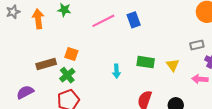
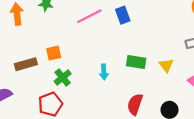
orange square: (71, 54) -> (54, 53), turned -32
green cross: (67, 75) -> (63, 78), moved

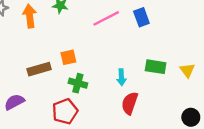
green cross: (63, 78) -> (78, 83), turned -36
red semicircle: (135, 104) -> (130, 103), moved

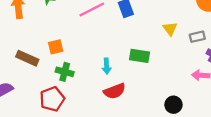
brown rectangle: (39, 69) -> (27, 58), turned 40
yellow triangle: (187, 70) -> (170, 29), moved
red semicircle: (130, 103) -> (115, 91), turned -130

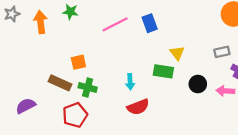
yellow triangle: (170, 29) -> (177, 53), moved
brown rectangle: (27, 58) -> (60, 83), moved
black circle: (173, 105) -> (198, 84), moved

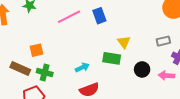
cyan arrow: (130, 82) -> (82, 67), turned -112

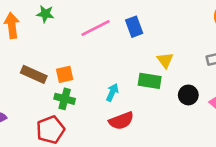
orange square: (37, 50) -> (65, 74), moved
cyan arrow: (82, 67) -> (112, 92), turned -40
brown rectangle: (20, 68) -> (34, 74), moved

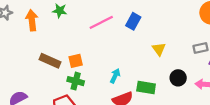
blue rectangle: (134, 27) -> (133, 21), turned 49
green rectangle: (150, 81) -> (146, 87), moved

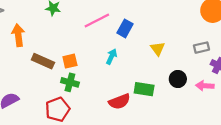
orange arrow: (32, 20) -> (18, 35), moved
blue rectangle: (133, 21) -> (125, 28), moved
cyan arrow: (115, 76) -> (112, 57), moved

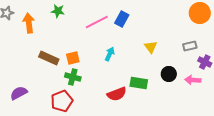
blue rectangle: (125, 28) -> (122, 19), moved
orange arrow: (18, 35) -> (29, 23), moved

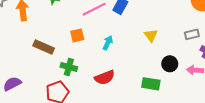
orange square: (73, 58) -> (77, 35), moved
green rectangle: (139, 83) -> (151, 84), moved
red semicircle: (117, 94) -> (105, 77), moved

